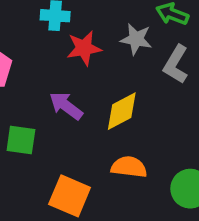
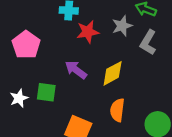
gray star: (136, 39) -> (122, 26), turned -30
orange semicircle: (129, 167) -> (117, 110), turned -90

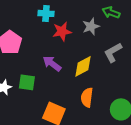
gray L-shape: (148, 42) -> (113, 52), moved, turned 30

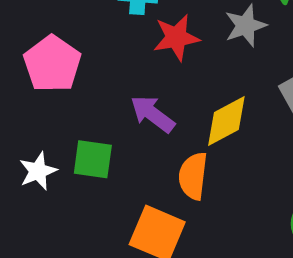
orange semicircle: (87, 97) -> (193, 176), moved

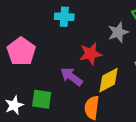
red star: (176, 38) -> (91, 54), moved

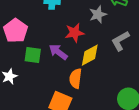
green square: (42, 99) -> (33, 55), moved

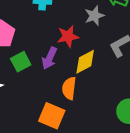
purple arrow: (58, 52) -> (49, 58), turned -102
green square: (33, 55) -> (21, 62), turned -36

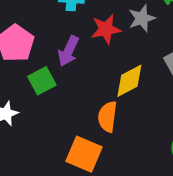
red star: (68, 36) -> (106, 29), moved
purple arrow: (49, 58) -> (68, 51), moved

